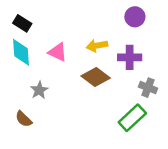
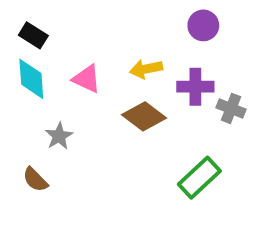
gray cross: (148, 88) -> (231, 108), moved

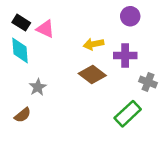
pink triangle: (87, 79) -> (45, 29), moved
gray cross: (231, 108) -> (148, 82), moved
brown semicircle: (35, 180) -> (23, 115), turned -84

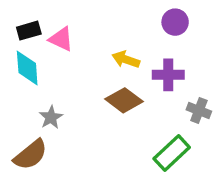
black rectangle: (21, 23) -> (29, 31), turned -48
yellow arrow: (93, 44) -> (126, 60), turned 30
brown semicircle: (23, 115) -> (31, 155), size x1.5

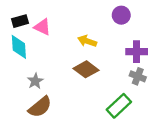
purple cross: (168, 75) -> (137, 52), moved
brown semicircle: (31, 155) -> (40, 107), moved

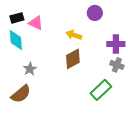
purple circle: (121, 15) -> (95, 13), moved
brown diamond: (86, 69) -> (73, 59), turned -65
brown semicircle: (40, 107) -> (21, 94), moved

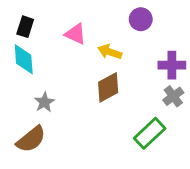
black rectangle: (17, 18) -> (25, 27), turned -56
pink triangle: (36, 23) -> (76, 34), moved
gray cross: (117, 65) -> (173, 96), turned 32

